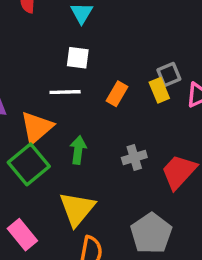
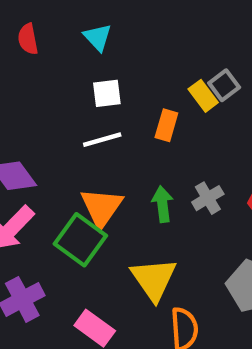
yellow rectangle: (159, 90) -> (203, 96), moved
orange triangle: (37, 127) -> (102, 207), moved
green arrow: (78, 150) -> (162, 204), moved

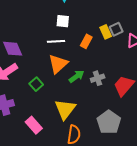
green arrow: (162, 204) -> (77, 76), turned 49
orange triangle: (102, 207) -> (58, 64), moved
green square: (80, 240) -> (36, 84), size x0.6

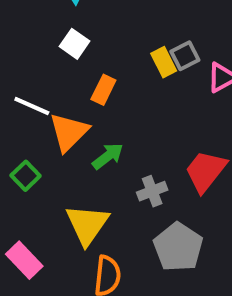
white square: (63, 21) -> (74, 44), turned 32
white line: (56, 41) -> (32, 106), moved, turned 30
orange rectangle: (86, 41) -> (103, 90), moved
gray cross: (98, 78) -> (152, 191), moved

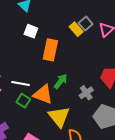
orange rectangle: (103, 90) -> (50, 50), size x1.5
white line: (32, 106) -> (21, 83), moved
orange triangle: (69, 132) -> (43, 94), moved, turned -40

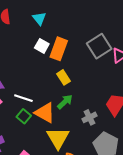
gray square: (86, 24) -> (99, 46), size x1.6
yellow rectangle: (76, 29) -> (63, 77), moved
orange rectangle: (50, 50) -> (59, 49), moved

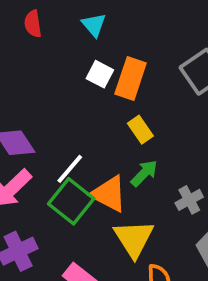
white line: (23, 98) -> (70, 169), turned -66
green square: (24, 116) -> (71, 201), size x1.6

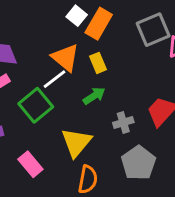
white line: (70, 169) -> (55, 79), moved
orange triangle: (109, 194) -> (65, 58), moved

